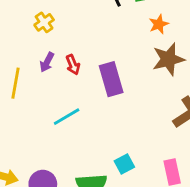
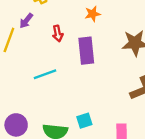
orange star: (159, 24) -> (93, 14), moved
purple arrow: (47, 62) -> (26, 21), moved

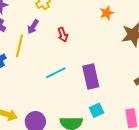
orange star: (93, 14) -> (107, 13), moved
purple rectangle: (86, 51) -> (91, 77), moved

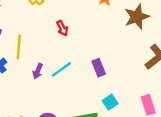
purple arrow: (33, 27) -> (38, 71), moved
purple rectangle: (91, 77) -> (99, 68), size x0.7

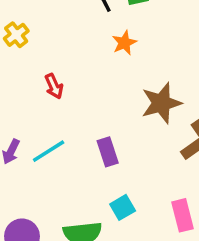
brown star: (137, 17) -> (161, 103), moved

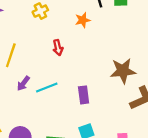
orange star: (124, 43) -> (83, 20), moved

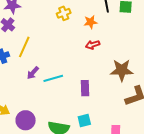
yellow cross: (40, 11) -> (64, 13), moved
red arrow: (58, 48) -> (93, 45), moved, turned 80

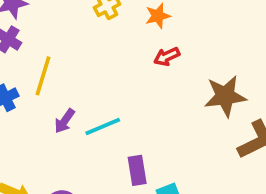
purple rectangle: (85, 88) -> (137, 170), moved

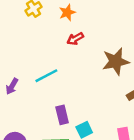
cyan line: (103, 126) -> (46, 76), moved

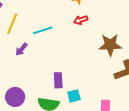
cyan line: (46, 76) -> (43, 30), moved

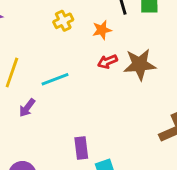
brown star: (110, 45) -> (140, 64), moved

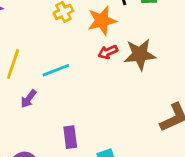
orange star: (102, 30) -> (102, 21), size x1.5
purple rectangle: (81, 148) -> (70, 137), moved

